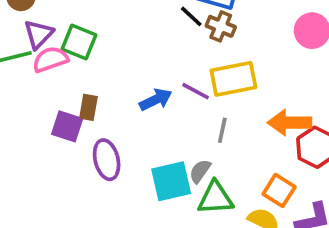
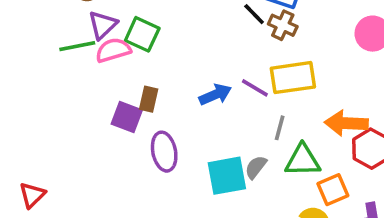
orange square: (279, 190) -> (333, 190), turned 32
green triangle: (215, 198) -> (303, 160), moved

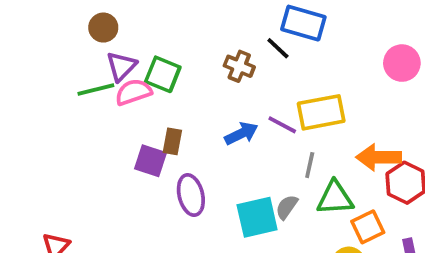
brown cross: (283, 25) -> (239, 66), moved

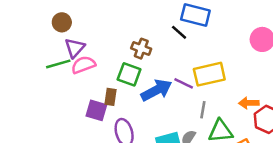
brown cross: (239, 66) -> (141, 49), moved
green square: (163, 74) -> (129, 74), moved
blue arrow: (241, 134) -> (156, 90), size x1.4
orange arrow: (379, 157) -> (249, 103), size x0.7

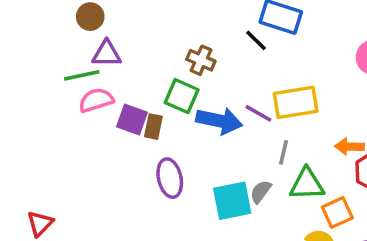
purple triangle: (75, 48) -> (107, 54), turned 45
pink semicircle: (83, 65) -> (96, 100), moved
blue arrow: (156, 90) -> (219, 121), turned 36
purple square: (96, 110) -> (132, 120), moved

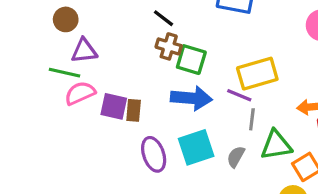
black line: (256, 40) -> (163, 18), moved
green line: (82, 75) -> (64, 73), turned 32
green square: (182, 96) -> (191, 60), moved
purple line: (258, 113) -> (239, 95), moved
cyan square: (232, 201) -> (196, 147), moved

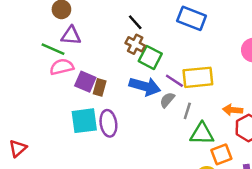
purple line: (239, 95) -> (174, 81), moved
cyan square: (196, 147) -> (84, 121), moved
gray semicircle: (236, 157) -> (167, 100), moved

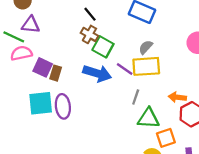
gray semicircle: (167, 100) -> (146, 47), moved

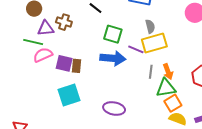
brown cross: (89, 34) -> (64, 22), moved
gray semicircle: (146, 47) -> (150, 26), turned 136
orange arrow: (177, 97) -> (168, 72), moved, turned -105
purple ellipse: (63, 106) -> (114, 109), moved, turned -60
orange square: (166, 138) -> (173, 103), moved

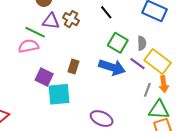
gray semicircle: (150, 26) -> (142, 43), moved
yellow rectangle: (154, 43) -> (158, 62), turned 40
pink semicircle: (43, 55) -> (28, 46), moved
purple square: (64, 63) -> (44, 77), moved
orange arrow: (168, 72) -> (164, 84), moved

